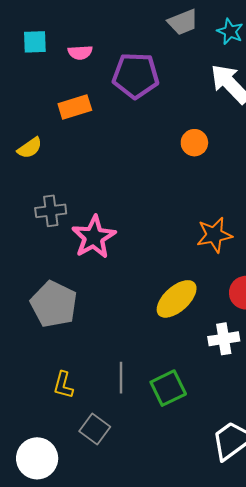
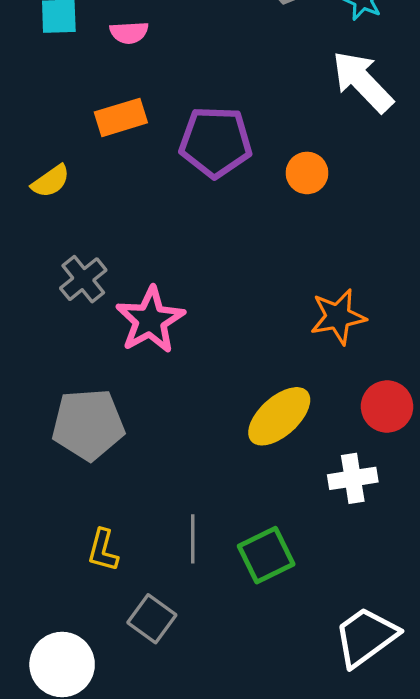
purple pentagon: (136, 76) -> (216, 142), moved
gray cross: (51, 211) -> (83, 279), turned -32
gray pentagon: (54, 304) -> (88, 424), turned -30

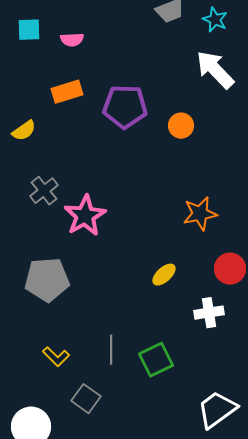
yellow ellipse: (279, 416) -> (164, 275), size x0.6
yellow L-shape: (103, 550) -> (56, 357), turned -60

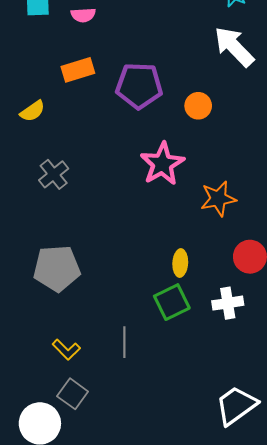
pink star: (85, 216) -> (162, 164), moved
yellow ellipse: (164, 275) -> (180, 263), turned -45
green square: (156, 360) -> (172, 302), moved
gray square: (86, 399) -> (73, 394), moved

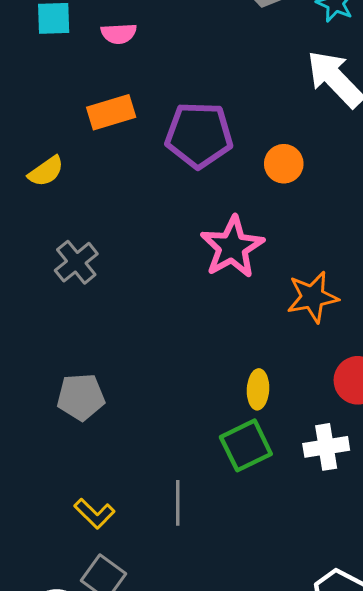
gray pentagon: (57, 268) -> (81, 397), size x0.7

